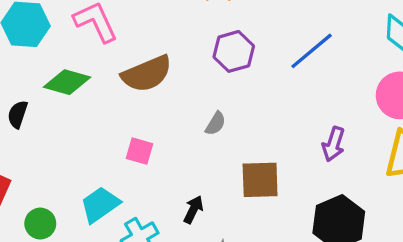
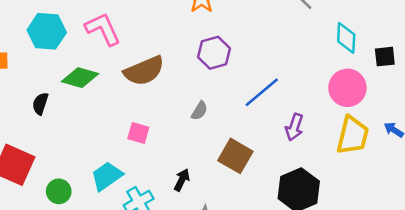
blue line: (312, 51) -> (262, 92), moved
brown square: (260, 180) -> (235, 156), turned 32

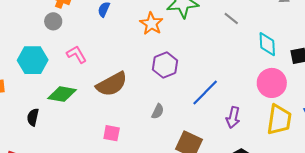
pink L-shape: (103, 29) -> (77, 54), size x0.7

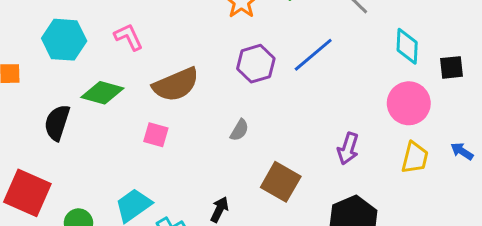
blue line: (205, 93) -> (313, 55), moved
black semicircle: (33, 117) -> (57, 123), size x1.4
yellow trapezoid: (279, 120) -> (415, 158), size x0.7
pink square: (112, 133) -> (156, 135), moved

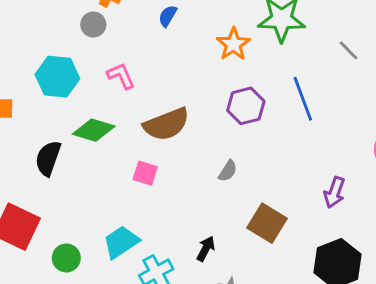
blue line: (313, 55) -> (303, 99), turned -72

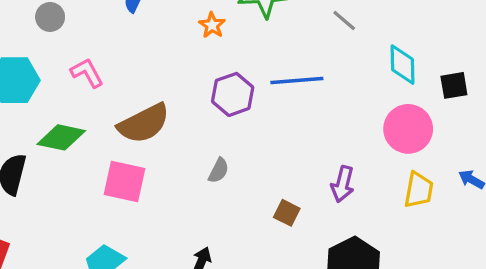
orange star: (233, 44) -> (212, 25), size x0.7
blue line: (303, 99) -> (297, 80), turned -69
pink square: (145, 173) -> (124, 181), size x1.5
brown square: (267, 223) -> (287, 213), moved, size x0.6

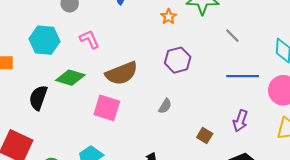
gray line: (344, 21) -> (232, 36), moved
blue line: (297, 80) -> (243, 76), moved

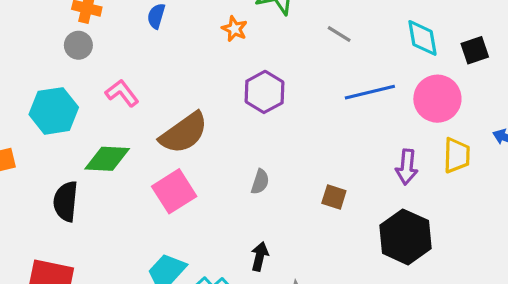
gray semicircle: (165, 106) -> (260, 182), moved
pink square: (107, 108) -> (174, 191), turned -36
purple arrow: (240, 121) -> (407, 167), moved

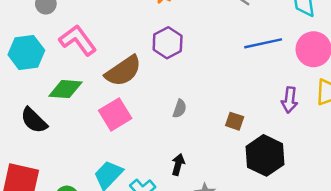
purple hexagon: (265, 92) -> (168, 43), moved
pink L-shape: (122, 93) -> (78, 40), size x1.5
black semicircle: (66, 201) -> (34, 120), turned -52
black hexagon: (405, 237) -> (265, 155), moved

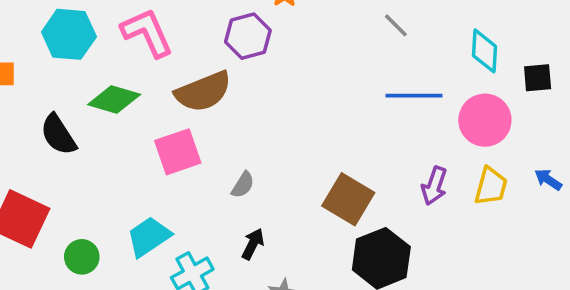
purple hexagon: (168, 43) -> (248, 36), moved
gray semicircle: (180, 109) -> (243, 185), moved
brown square: (235, 121) -> (348, 199), size x1.8

